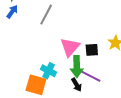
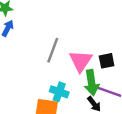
gray line: (46, 15) -> (53, 50), moved

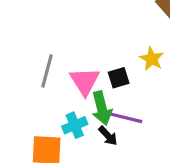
cyan cross: (59, 92) -> (75, 125), moved, turned -36

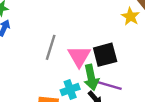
yellow star: (152, 59) -> (130, 17), moved
black square: (119, 78) -> (105, 55), size x1.5

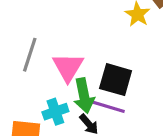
black square: (105, 55) -> (116, 80), moved, turned 30

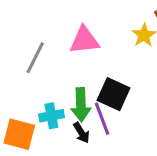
pink triangle: (68, 67) -> (84, 40), moved, turned 44
purple line: (108, 107) -> (102, 119), turned 44

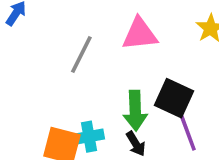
cyan cross: (51, 116) -> (89, 137), moved
purple line: (102, 119) -> (187, 131), moved

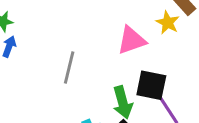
pink triangle: (140, 34) -> (131, 40), moved

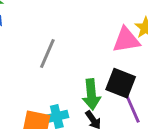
pink triangle: (131, 40) -> (126, 40), moved

